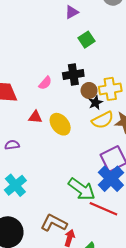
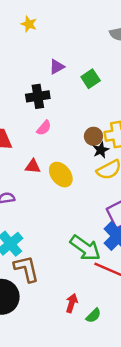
purple triangle: (72, 12) -> (57, 67), moved
black cross: (73, 74) -> (38, 96), moved
brown L-shape: (54, 223) -> (26, 269), moved, turned 50

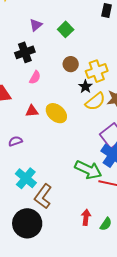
brown circle: (93, 136) -> (71, 64), moved
brown L-shape: (26, 269) -> (43, 196), turned -120

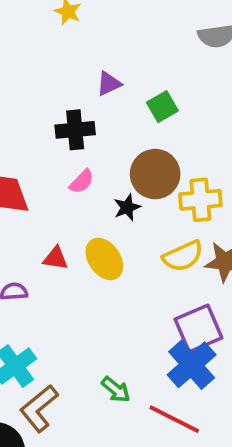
brown circle: (71, 64) -> (155, 174), size x1.6
black star: (85, 87) -> (127, 207), moved
red triangle: (32, 111) -> (56, 258), moved
green arrow: (88, 170) -> (116, 390), moved, size x0.6

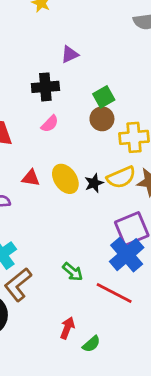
green square: (162, 107) -> (104, 97), moved
brown circle: (155, 174) -> (102, 119), size x0.7
black star: (127, 207) -> (94, 183), moved

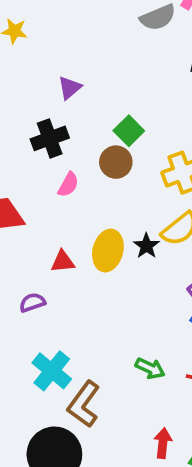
brown circle: (102, 119) -> (116, 162), moved
yellow ellipse: (65, 179) -> (108, 251), turned 64

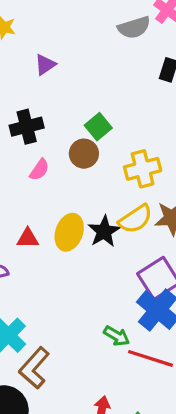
purple triangle: (70, 88) -> (45, 65), moved
black star: (146, 246) -> (104, 231), size x1.4
green arrow: (150, 368) -> (117, 336), moved

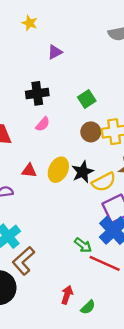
brown circle: (84, 154) -> (91, 132), moved
yellow semicircle: (135, 219) -> (104, 182), moved

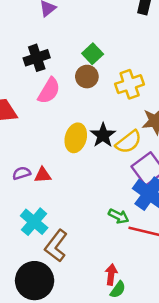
pink semicircle: (43, 124) -> (49, 91), size x1.5
brown circle: (91, 132) -> (87, 77), moved
red triangle: (29, 171) -> (43, 175), moved
green semicircle: (88, 307) -> (118, 290), moved

